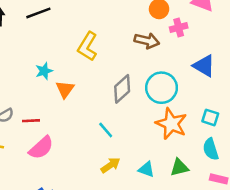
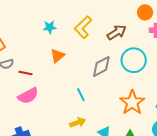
brown arrow: (147, 41) -> (117, 32), moved, turned -60
cyan star: (44, 71) -> (50, 27), moved
cyan circle: (162, 88) -> (134, 60), moved

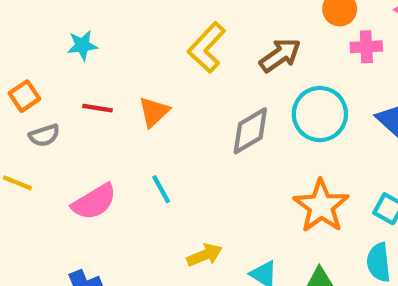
cyan star: (50, 27) -> (82, 45), moved
red line: (25, 73) -> (97, 108), moved
cyan line: (81, 95) -> (161, 189), moved

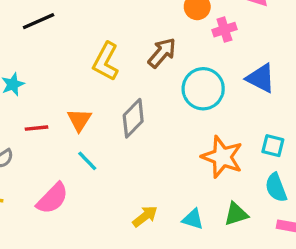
gray diamond: (250, 131) -> (133, 118), moved
cyan line: (161, 189) -> (87, 161), moved

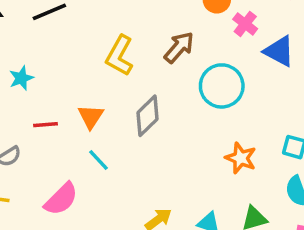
pink cross: (224, 30) -> (245, 24), turned -35
blue triangle: (261, 78) -> (279, 51), moved
orange star: (222, 157) -> (241, 158), size x0.7

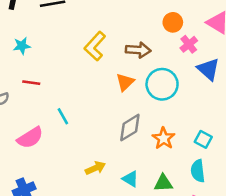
brown arrow: (179, 47) -> (138, 50), turned 40
gray diamond: (148, 116) -> (130, 128), moved
orange triangle: (91, 117) -> (125, 82), moved

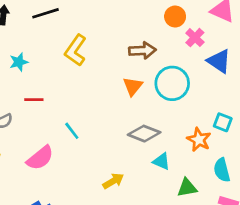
yellow L-shape: (95, 46) -> (76, 50), moved
gray diamond: (130, 128) -> (144, 134), turned 60
orange star: (164, 138) -> (199, 140), moved
cyan square: (203, 139) -> (223, 122), moved
cyan triangle: (130, 179) -> (162, 161), moved

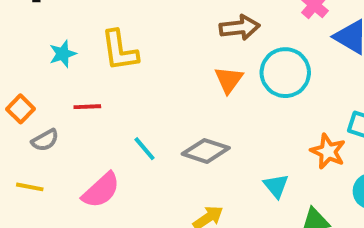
yellow L-shape: (76, 50) -> (120, 50), moved, turned -40
gray diamond: (144, 134) -> (206, 151), moved
cyan triangle: (162, 161) -> (276, 186), turned 30

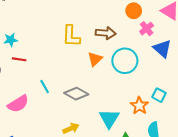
yellow L-shape: (120, 50) -> (71, 36), moved
cyan star: (63, 54) -> (11, 40), moved
cyan triangle: (276, 186) -> (109, 118), size x1.5

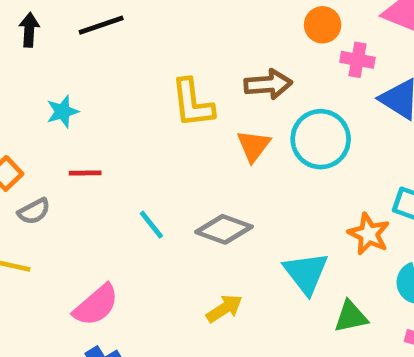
pink cross: (147, 29) -> (357, 60), turned -32
cyan star: (11, 40) -> (62, 112), moved
pink semicircle: (18, 104) -> (96, 305), moved

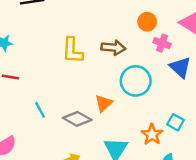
orange triangle: (253, 146) -> (104, 103), moved

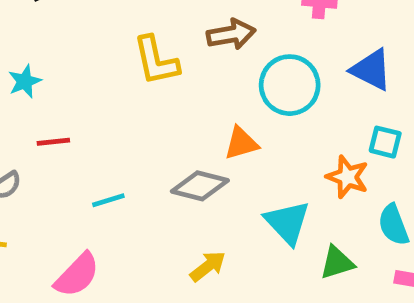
blue triangle: (180, 67) -> (371, 70), moved
orange triangle: (104, 103) -> (241, 143), turned 42
cyan line: (40, 110) -> (108, 200), moved, turned -63

